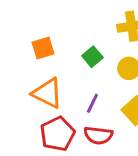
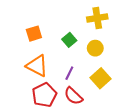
red semicircle: (98, 135) -> (73, 96), turned 36

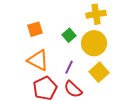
yellow circle: (95, 48) -> (94, 43), size x1.6

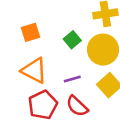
purple line: (69, 67) -> (72, 79), turned 48

